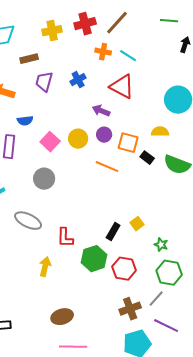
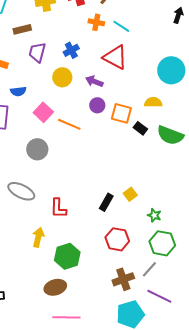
yellow circle: (78, 139) -> (62, 77), moved
orange line: (107, 167) -> (69, 124), moved
green hexagon: (94, 259) -> (67, 256), moved

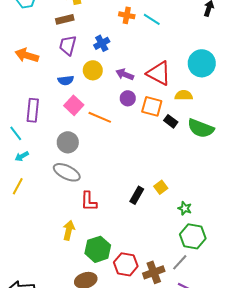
brown rectangle: (22, 29) -> (65, 19), moved
red triangle: (115, 57) -> (159, 73), moved
blue semicircle: (18, 91) -> (66, 80), moved
gray ellipse: (21, 191) -> (67, 172), moved
red hexagon: (117, 239) -> (126, 264), moved

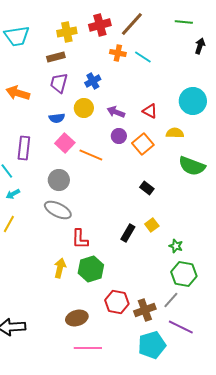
red triangle: (159, 73) -> (150, 111), size x0.6
orange square: (152, 106) -> (143, 144), turned 35
black rectangle: (171, 121) -> (147, 188), moved
green hexagon: (98, 249) -> (91, 269), moved

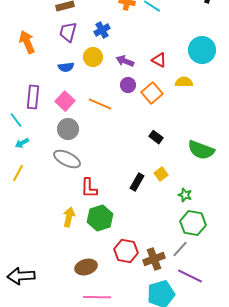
orange arrow: (18, 93) -> (27, 42), turned 50
pink square: (65, 143) -> (65, 101), moved
green semicircle: (192, 166) -> (201, 150), moved

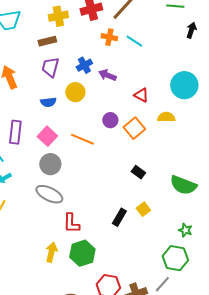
purple arrow: (125, 61) -> (107, 75), moved
green star: (185, 195) -> (185, 230), moved

